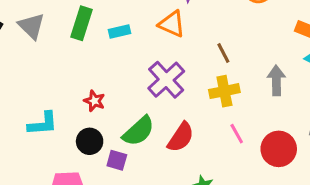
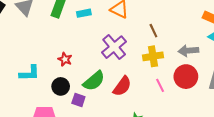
gray arrow: (276, 80) -> (188, 51), turned -96
red circle: (279, 149) -> (186, 77), moved

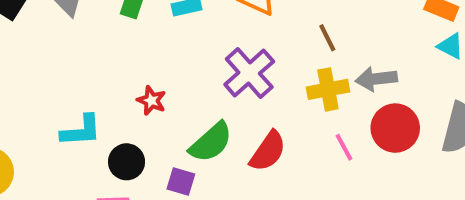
gray arrow: (188, 51) -> (376, 79), moved
black circle: (61, 86) -> (127, 162), moved

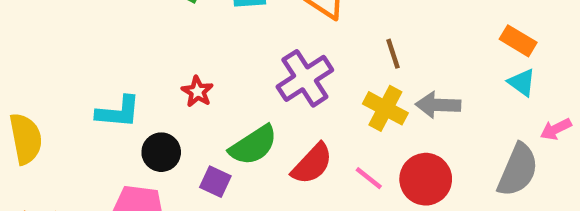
yellow cross: (328, 89) -> (385, 108), turned 30
red circle: (395, 128) -> (426, 179), moved
pink line: (344, 147) -> (369, 178), moved, turned -32

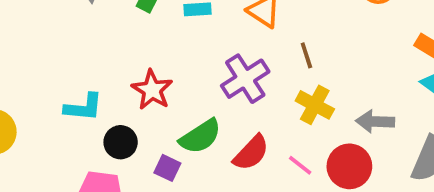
brown line: (393, 54) -> (306, 55), moved
red star: (197, 92) -> (152, 90), size x1.5
gray arrow: (438, 105) -> (375, 121), moved

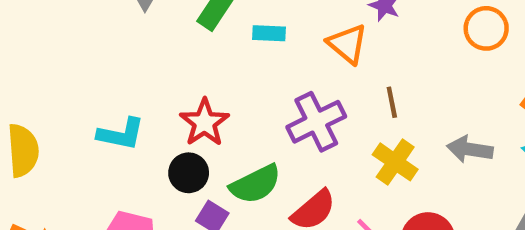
gray arrow: (375, 121) -> (470, 149), moved
black circle: (121, 142) -> (189, 173), moved

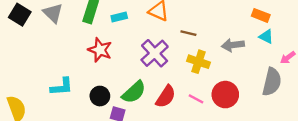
brown line: (392, 102) -> (188, 33), turned -49
red star: (205, 123) -> (100, 50), moved

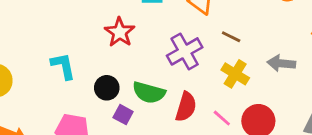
cyan L-shape: (62, 87) -> (63, 66), turned -110
green semicircle: (134, 92) -> (149, 93), turned 45
red semicircle: (166, 97) -> (186, 107), turned -30

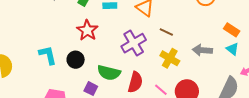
black circle: (107, 88) -> (76, 60), moved

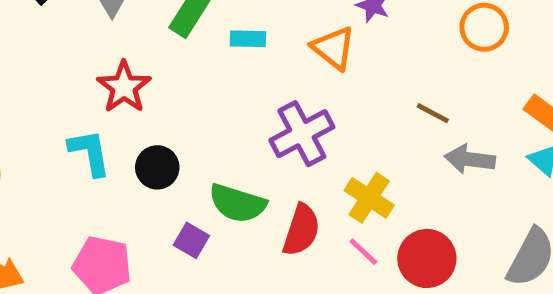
red star: (87, 30) -> (124, 87), moved
brown line: (166, 32) -> (433, 113), moved
yellow cross: (170, 58) -> (369, 198), moved

